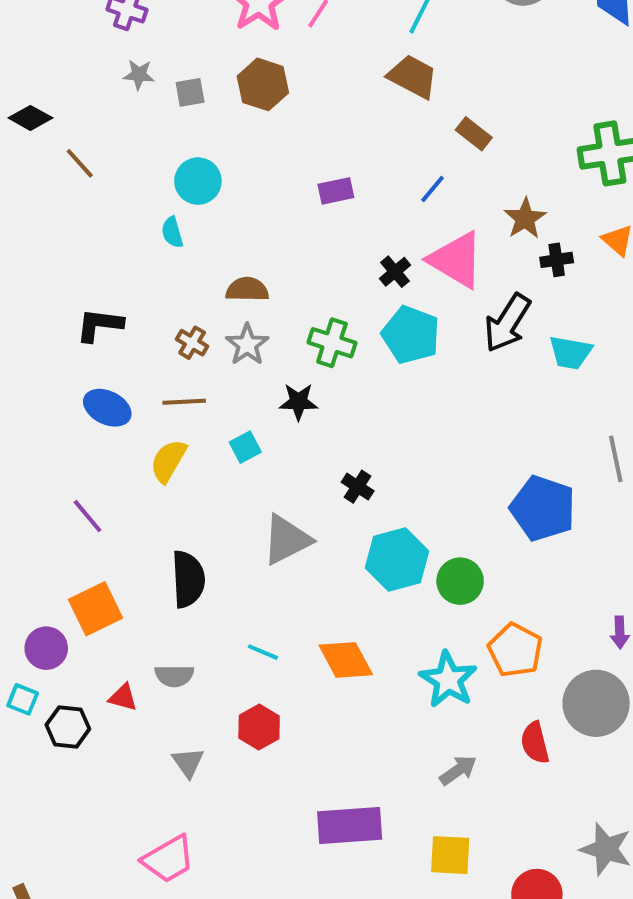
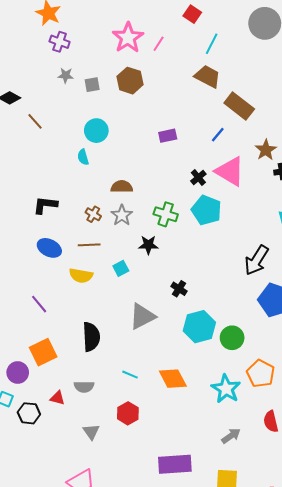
brown rectangle: (474, 134) -> (239, 106), size x1.6
black arrow: (507, 323) -> (257, 260), moved
yellow semicircle: (168, 461) -> (81, 276), turned -110

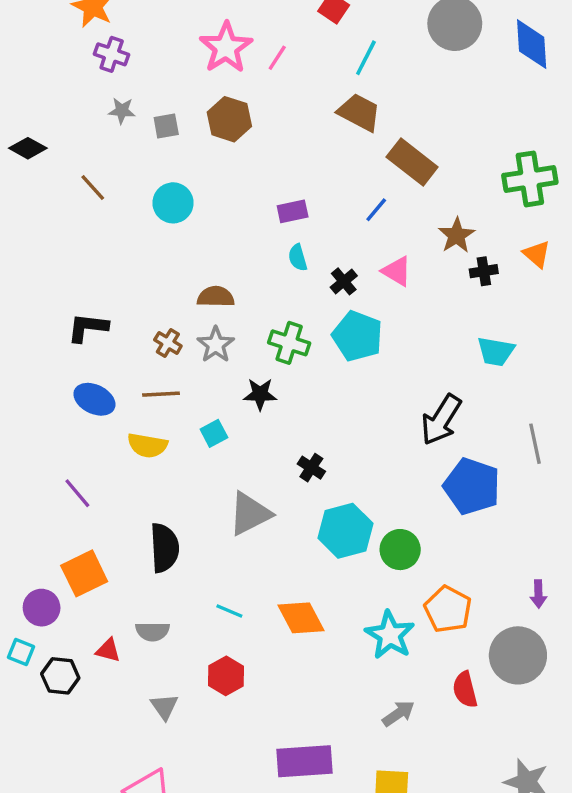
brown line: (35, 121) -> (93, 188), moved
cyan semicircle: (83, 157) -> (298, 258), moved
pink triangle: (230, 171) -> (397, 271), size x0.6

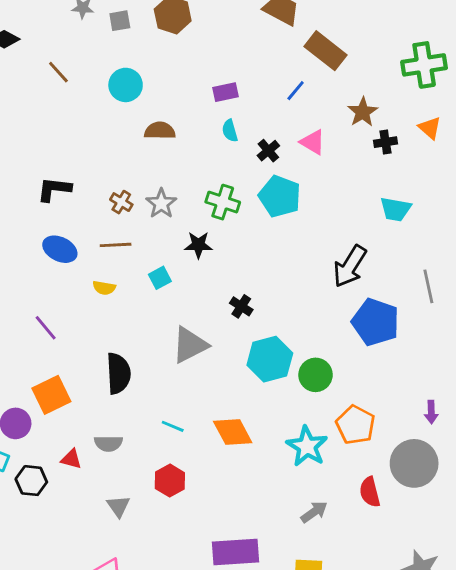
brown semicircle: (216, 297) -> (160, 131), moved
yellow semicircle: (147, 445) -> (104, 288), size x0.7

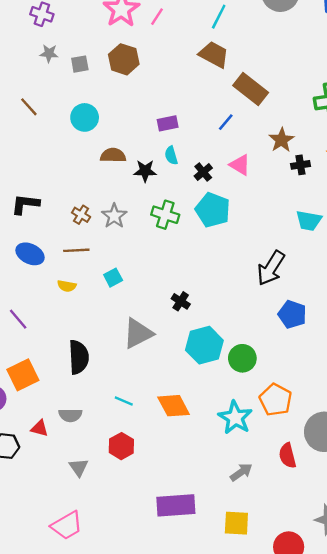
black star: (198, 245) -> (145, 171), moved
blue pentagon: (376, 322) -> (292, 314), size x0.7

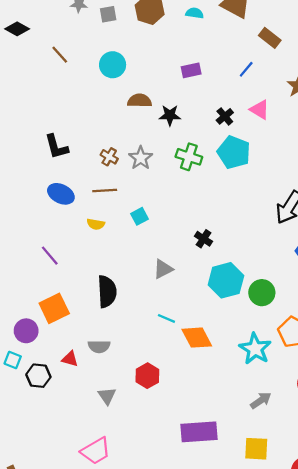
brown rectangle: (251, 89) -> (270, 38), size x0.7
cyan semicircle: (171, 155) -> (195, 13), moved, turned 114
black L-shape: (25, 204) -> (56, 147), turned -112
gray triangle: (138, 333) -> (163, 269), size x0.7
cyan line: (124, 401) -> (166, 318), moved

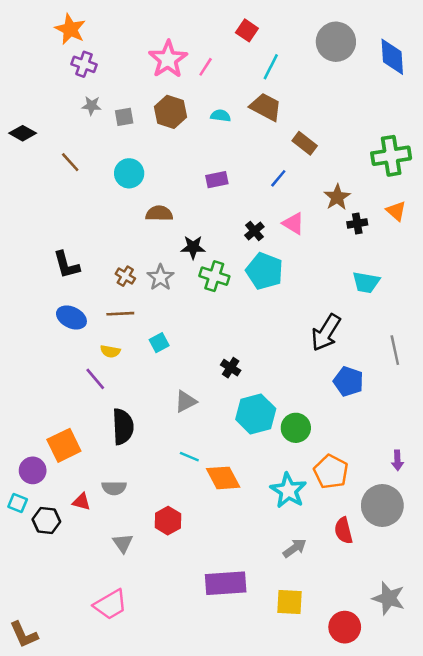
black star: (170, 115) -> (193, 247), moved
purple line: (50, 256) -> (95, 379), moved

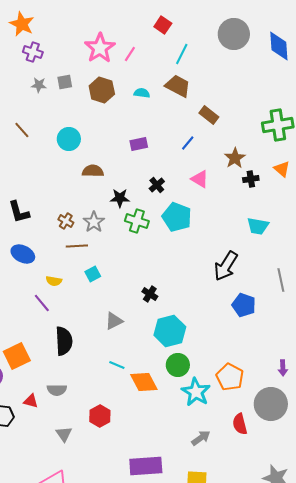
gray square: (124, 117) -> (65, 82), moved
black cross: (254, 231) -> (157, 185), moved
brown line: (120, 314) -> (77, 246), moved
green circle: (296, 428) -> (178, 365), moved

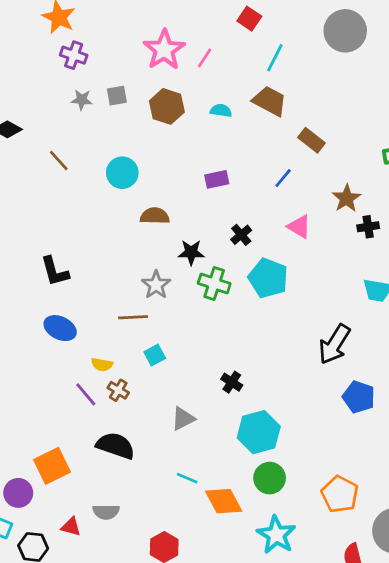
brown cross: (66, 221) -> (118, 390), moved
black semicircle: (64, 341) -> (116, 446), turned -68
cyan star: (196, 392) -> (276, 535), moved

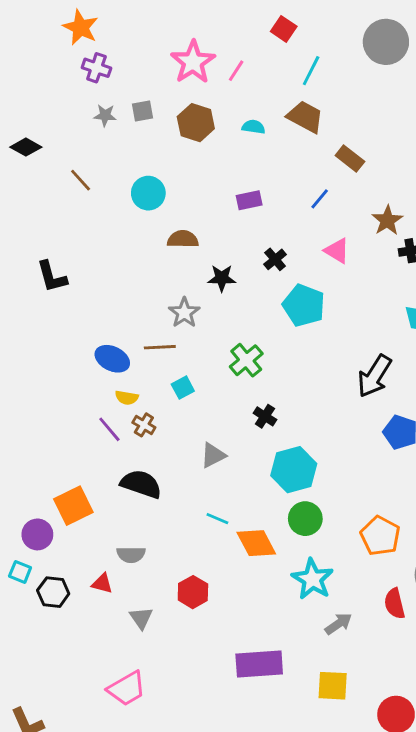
black L-shape: (55, 271) -> (52, 277), moved
green cross: (214, 283) -> (246, 360), moved, turned 32
blue ellipse: (60, 328) -> (112, 359), moved
red triangle: (71, 527) -> (102, 583), moved

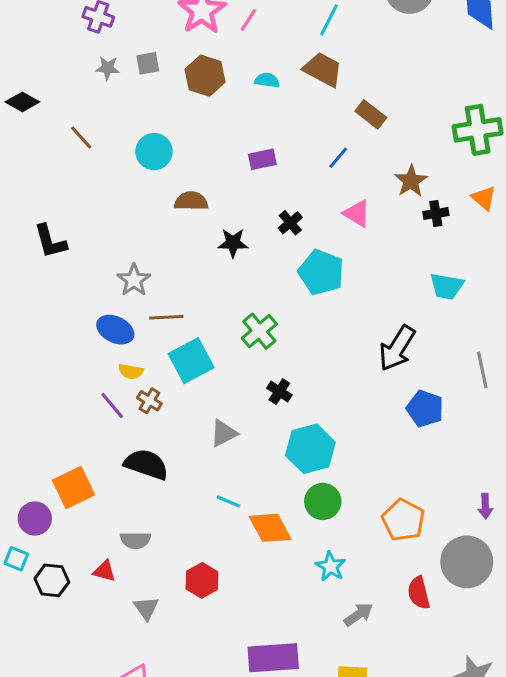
gray star: (184, 313) -> (134, 280), moved
cyan square: (183, 388) -> (191, 361), size x1.8
cyan star: (312, 579) -> (331, 566), size x0.7

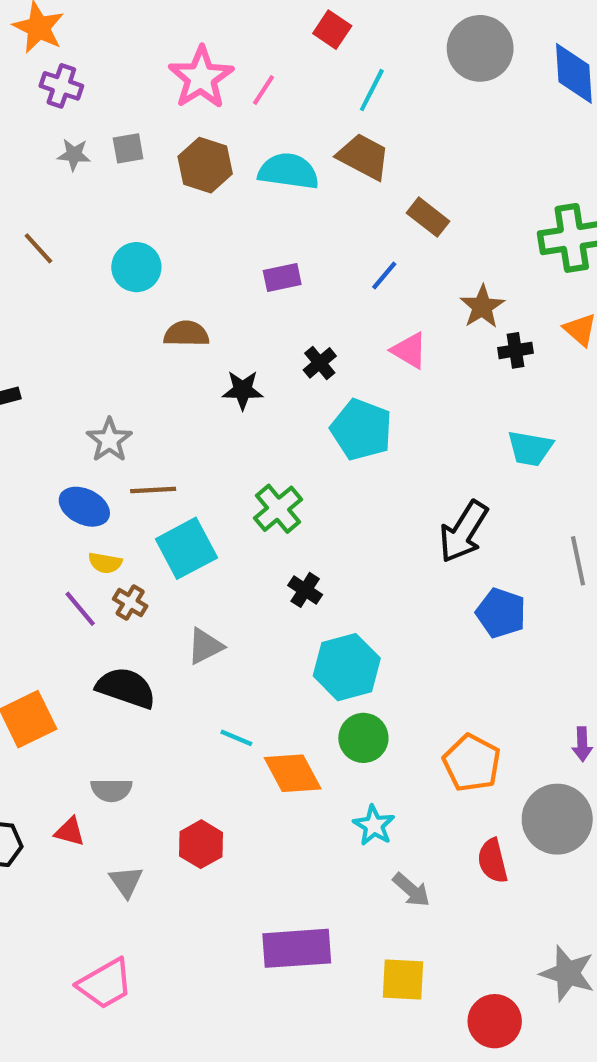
cyan semicircle: (267, 80) -> (288, 171), size x1.8
gray triangle: (224, 433) -> (205, 646), moved
gray arrow: (358, 614) -> (411, 890), turned 76

